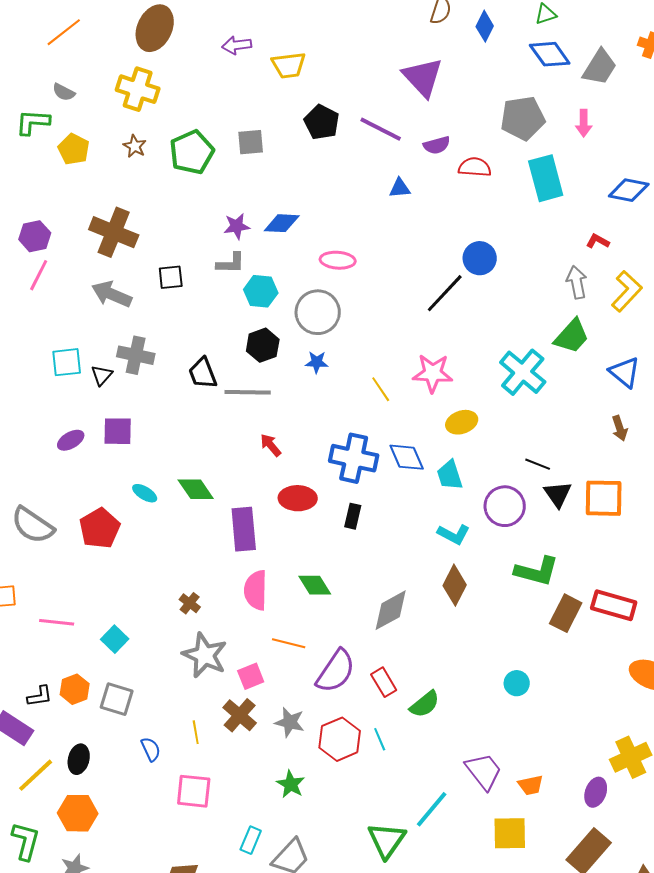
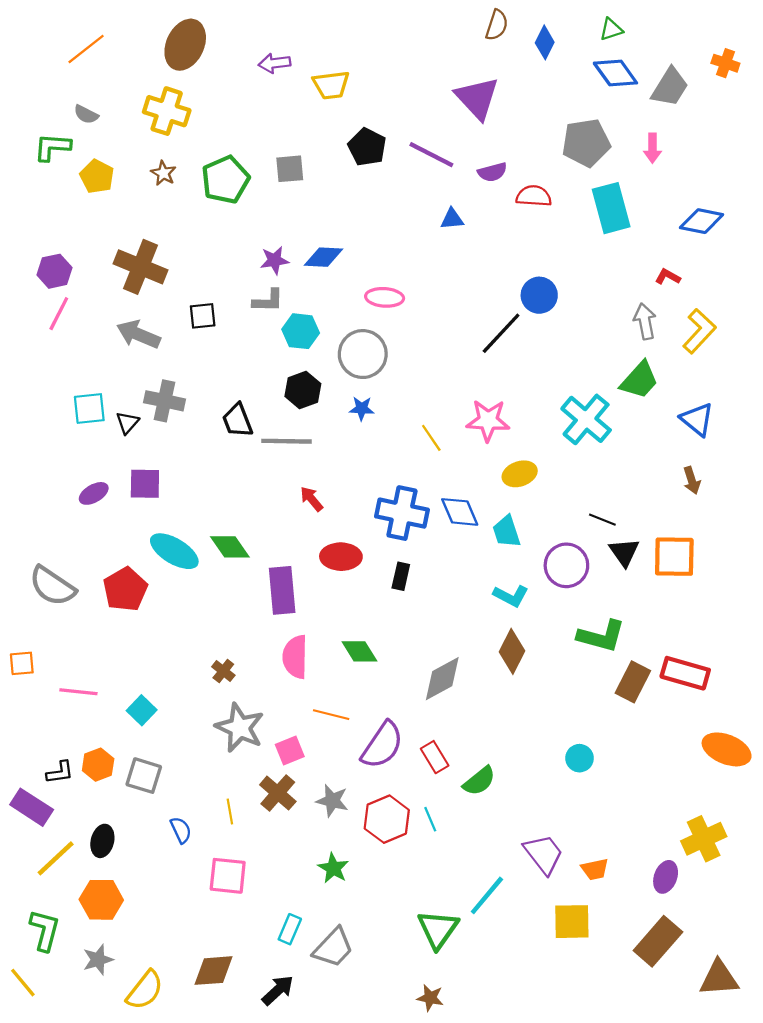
cyan ellipse: (145, 493) -> (174, 551), size x1.8

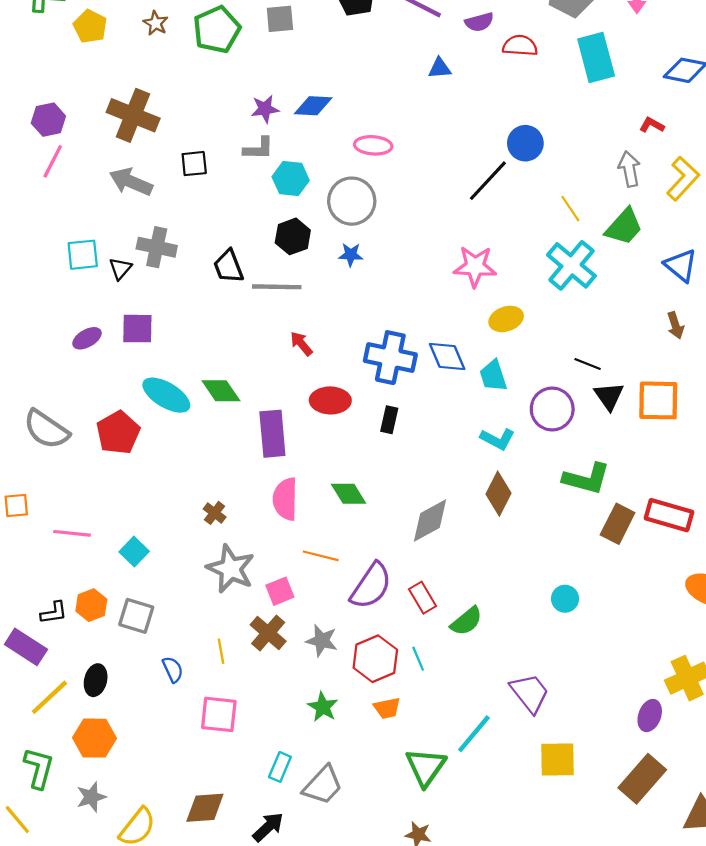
yellow line: (431, 438) -> (570, 209), moved
orange trapezoid: (595, 869) -> (387, 708), moved

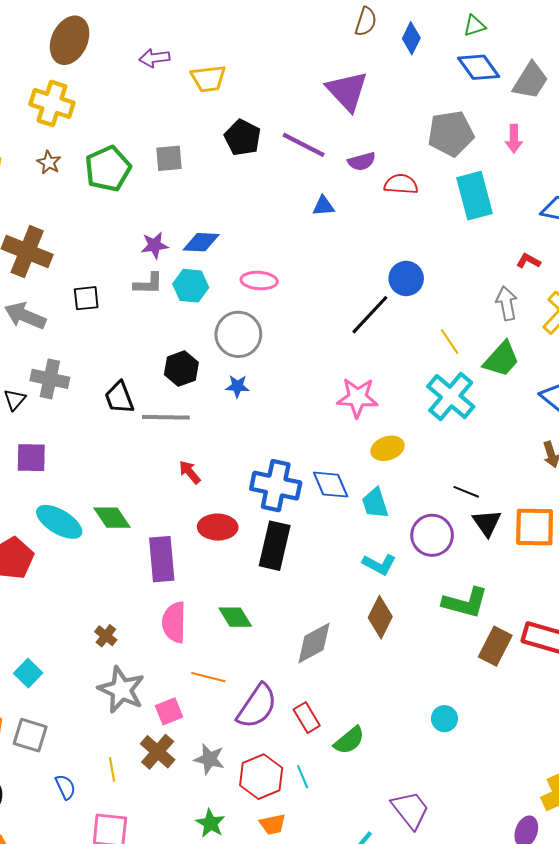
cyan hexagon: (291, 179) -> (191, 286), moved
black rectangle: (389, 420) -> (275, 546), size x1.8

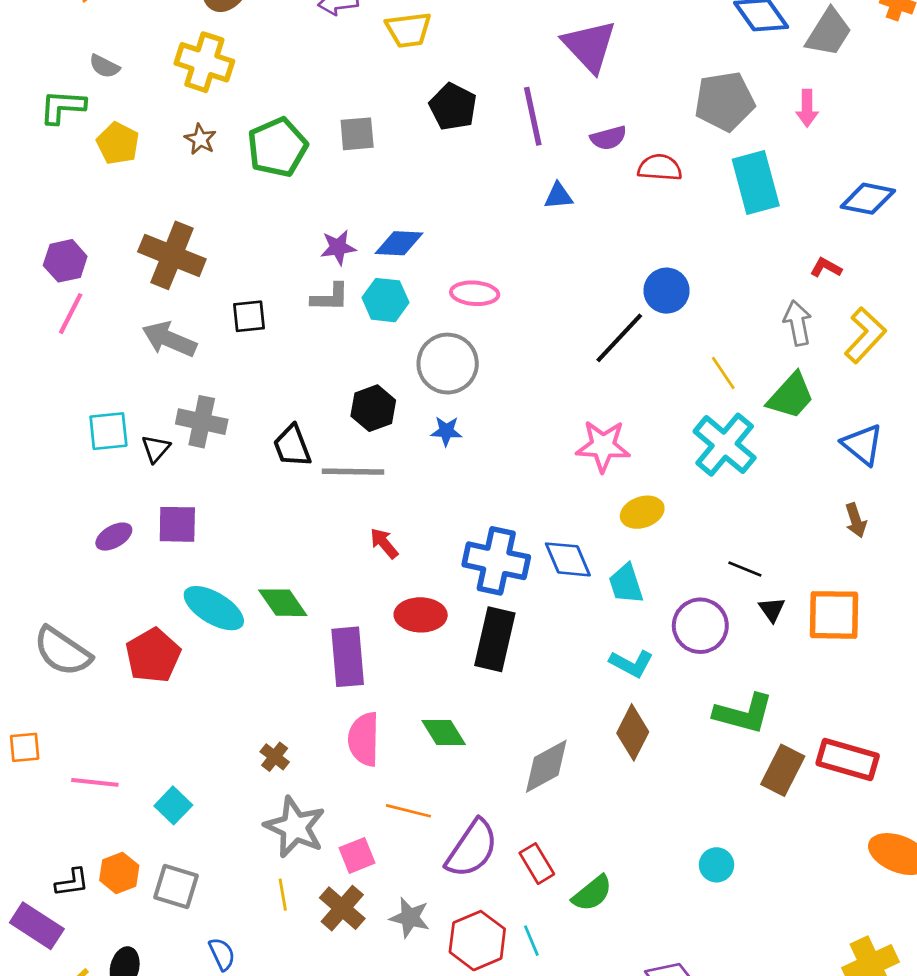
purple line: (304, 145) -> (533, 116), turned 51
black triangle: (487, 523) -> (772, 609), size x0.7
yellow line: (112, 769) -> (283, 895), moved

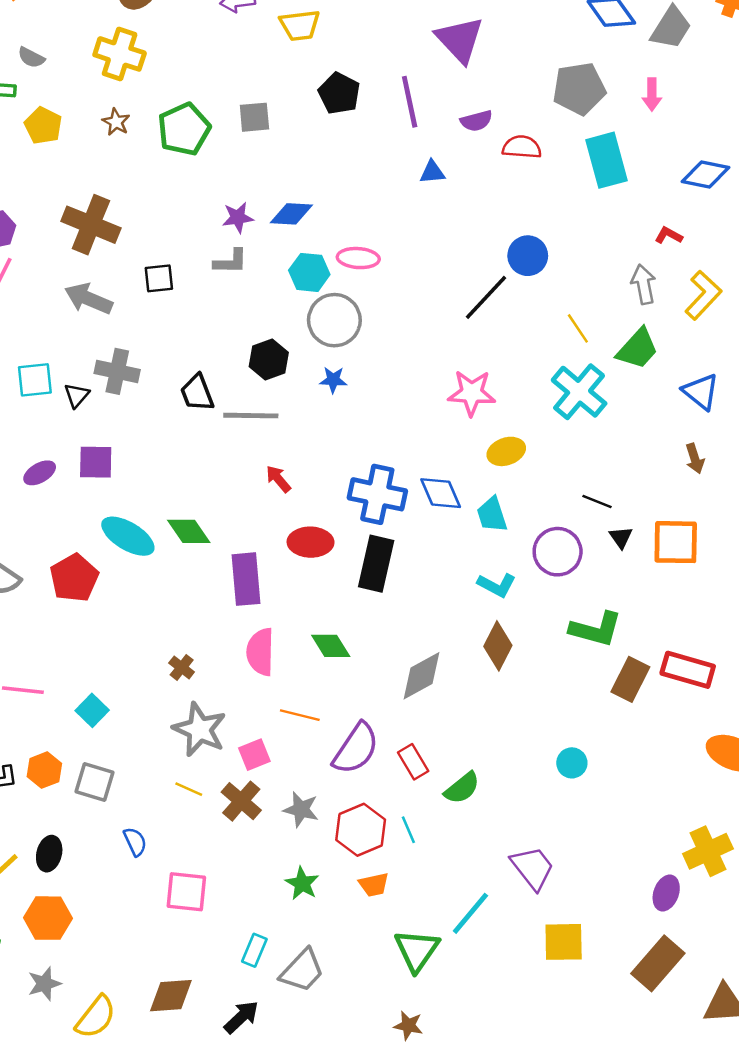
cyan hexagon: (385, 300) -> (309, 272), moved
yellow line: (283, 895) -> (189, 789), turned -56

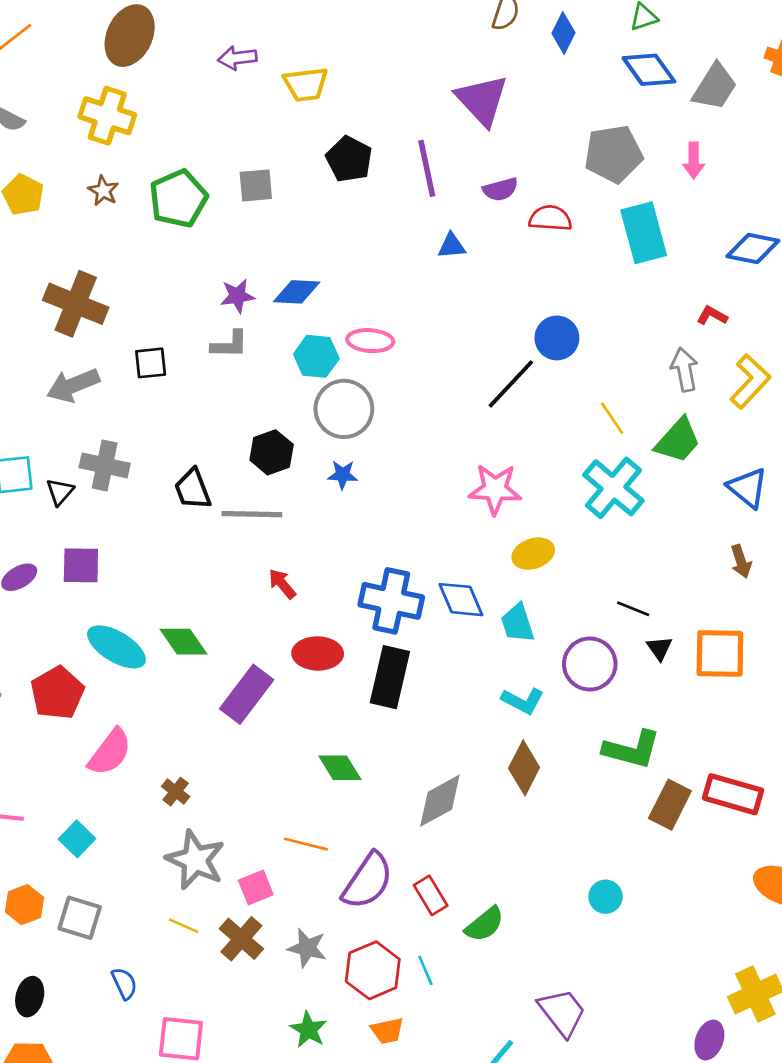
gray arrow: (89, 299) -> (73, 385), turned -45
purple rectangle: (246, 579) -> (247, 694), turned 42
pink semicircle: (260, 652) -> (110, 752), moved, turned -144

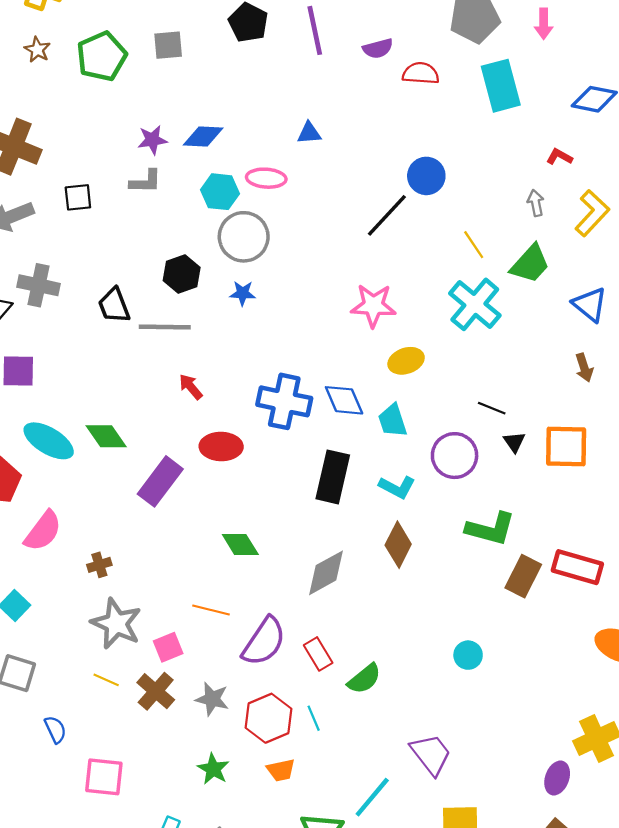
blue triangle: (452, 246) -> (309, 133), moved
gray arrow: (684, 370) -> (536, 203), size x0.7
black rectangle: (390, 677) -> (333, 477), moved
brown cross: (176, 792) -> (99, 565), turned 35

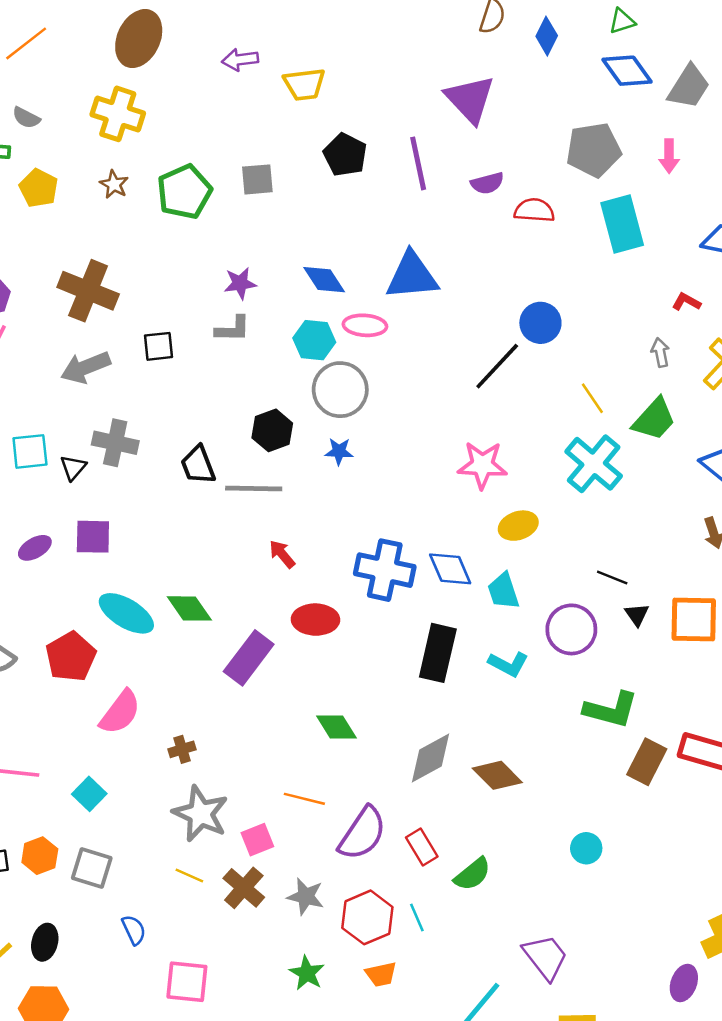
blue triangle: (309, 133) -> (412, 276), size x2.0
blue diamond: (203, 136) -> (324, 280), moved, turned 54
brown diamond: (398, 545) -> (497, 775), moved, turned -72

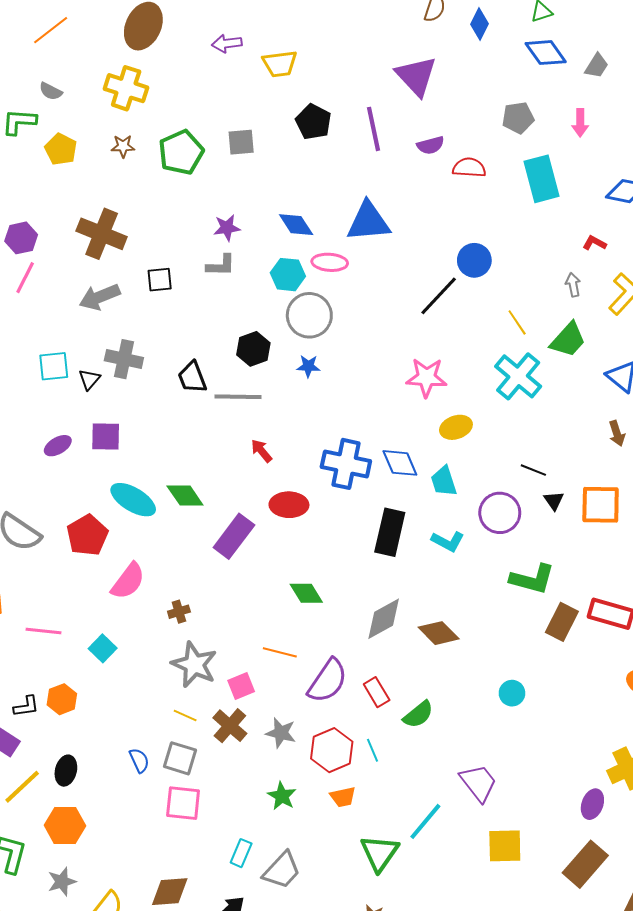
gray trapezoid: (689, 87) -> (597, 66), size x0.7
gray pentagon: (594, 150) -> (518, 118), size x0.7
brown star: (114, 184) -> (123, 146), turned -30
gray square: (92, 868) -> (180, 758), moved

